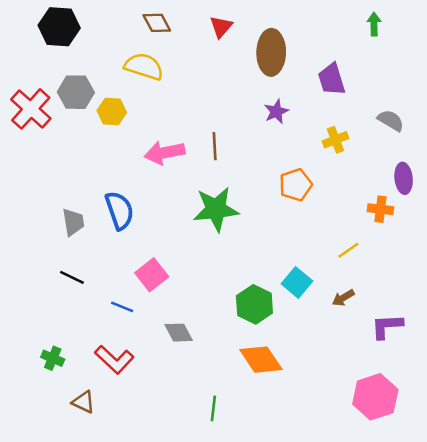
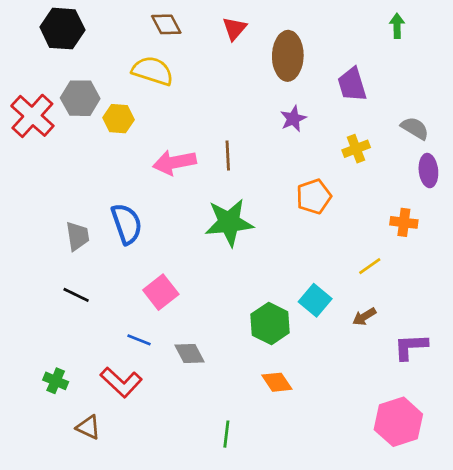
purple ellipse: (404, 178) -> (428, 171), moved
blue line: (122, 307) -> (139, 340), moved
orange diamond: (261, 360) -> (277, 382), size x0.7

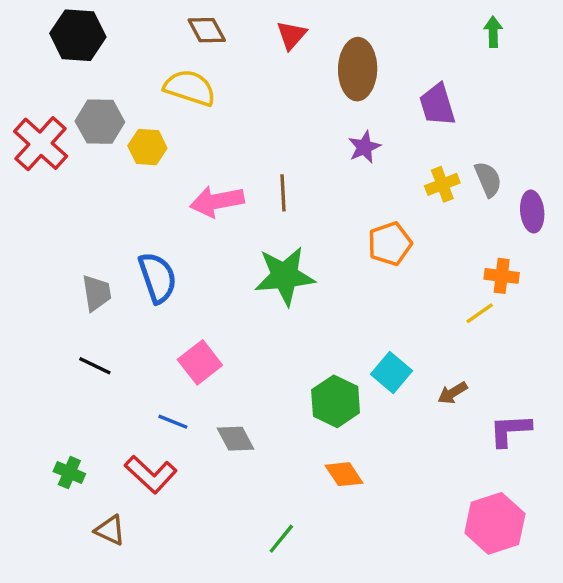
gray semicircle: (415, 128) -> (488, 179), moved, turned 36
yellow line: (370, 266) -> (480, 313), moved
green line: (226, 434) -> (281, 539), turned 32

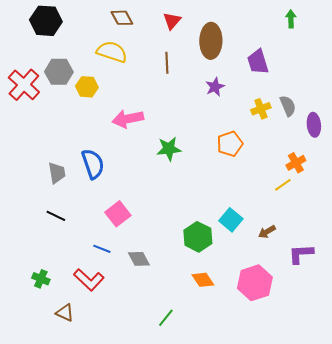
brown line: (283, 193) -> (167, 63), moved
green star: (285, 276) -> (169, 149), moved, size x0.7
orange cross: (502, 276) -> (296, 163), turned -36
pink hexagon: (495, 523) -> (255, 283), moved

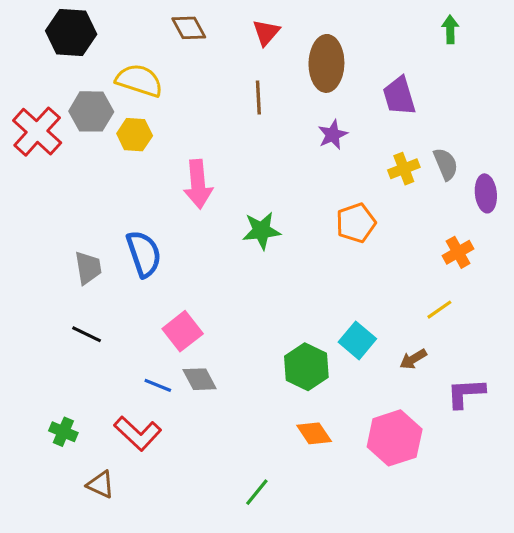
yellow semicircle: (112, 52) -> (139, 80), moved
pink arrow: (128, 119) -> (198, 184), turned -84
yellow line: (283, 185) -> (439, 310), moved
gray diamond: (139, 259) -> (200, 379), moved

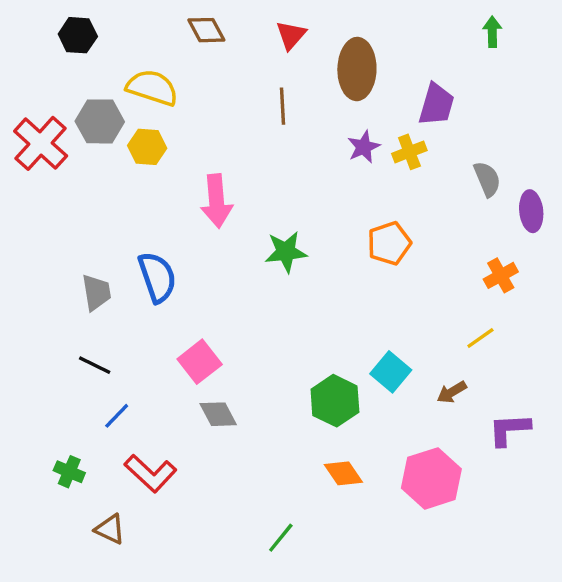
black hexagon: (71, 33) -> (78, 35), size x0.7
purple trapezoid: (399, 96) -> (436, 105), turned -147
yellow cross: (404, 169) -> (409, 152), moved
blue line: (158, 385) -> (117, 416), moved, turned -68

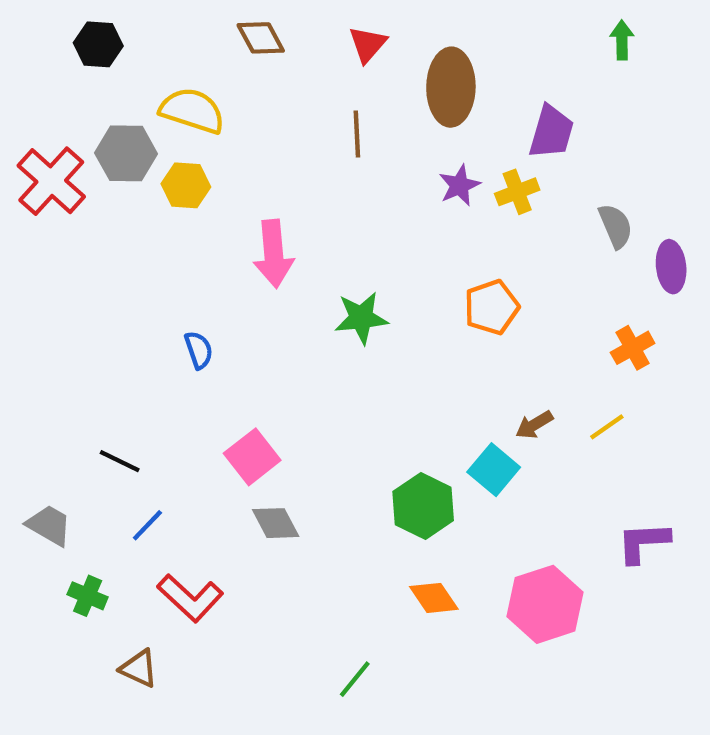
blue semicircle: (157, 277) -> (199, 350), size x0.6
gray trapezoid: (96, 292) -> (49, 525), moved, turned -51
brown arrow: (452, 392) -> (534, 425), moved

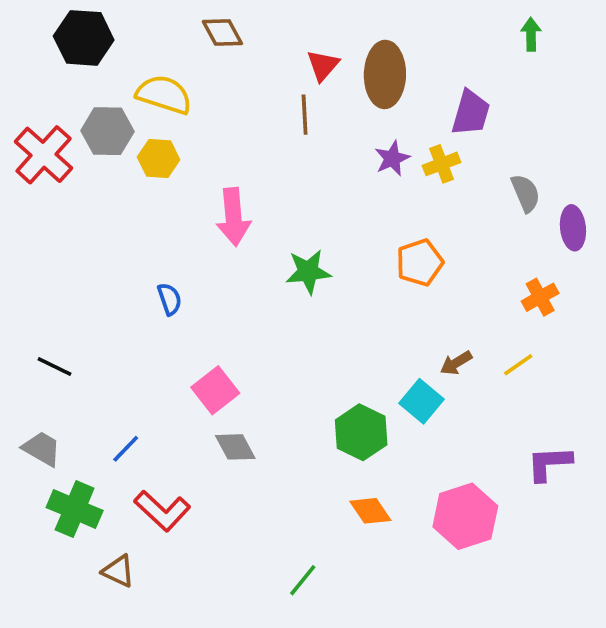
black hexagon: (98, 44) -> (84, 38), size x1.4
red triangle: (368, 44) -> (323, 65), moved
black line: (120, 461) -> (54, 367), moved
green cross: (88, 596) -> (75, 509), size x1.6

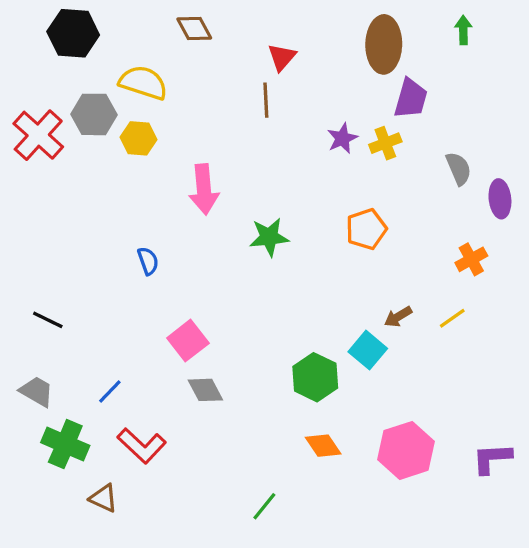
brown ellipse: (385, 74) -> (384, 44), moved
purple L-shape: (549, 463) -> (492, 458), moved

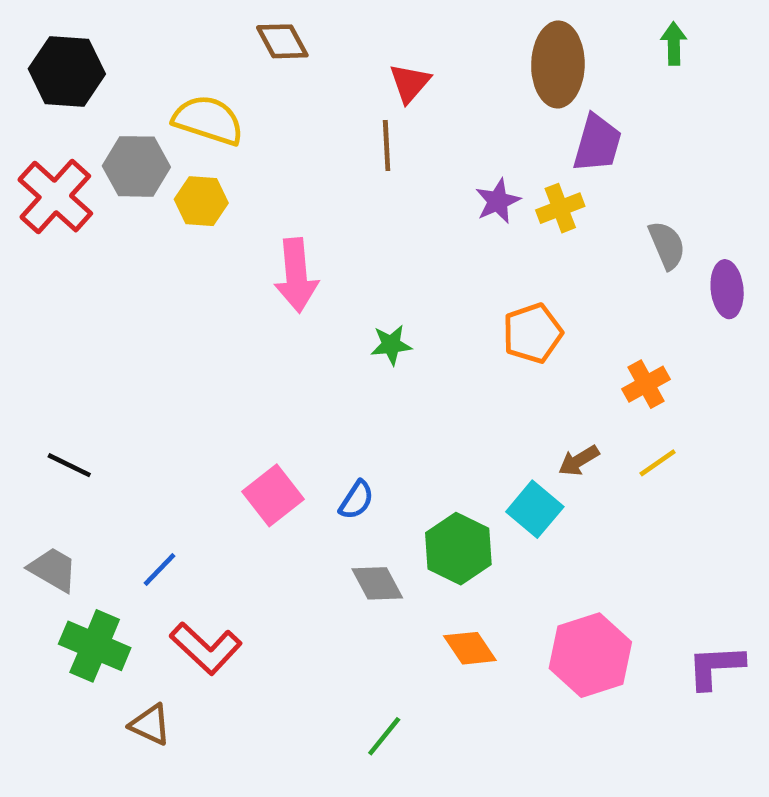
black hexagon: (73, 33) -> (67, 71), moved
green star: (269, 237) -> (391, 345), size x0.7
orange cross: (471, 259) -> (646, 384), moved
blue semicircle: (148, 261) -> (356, 500), moved, turned 52
gray diamond: (205, 390) -> (377, 583), moved

